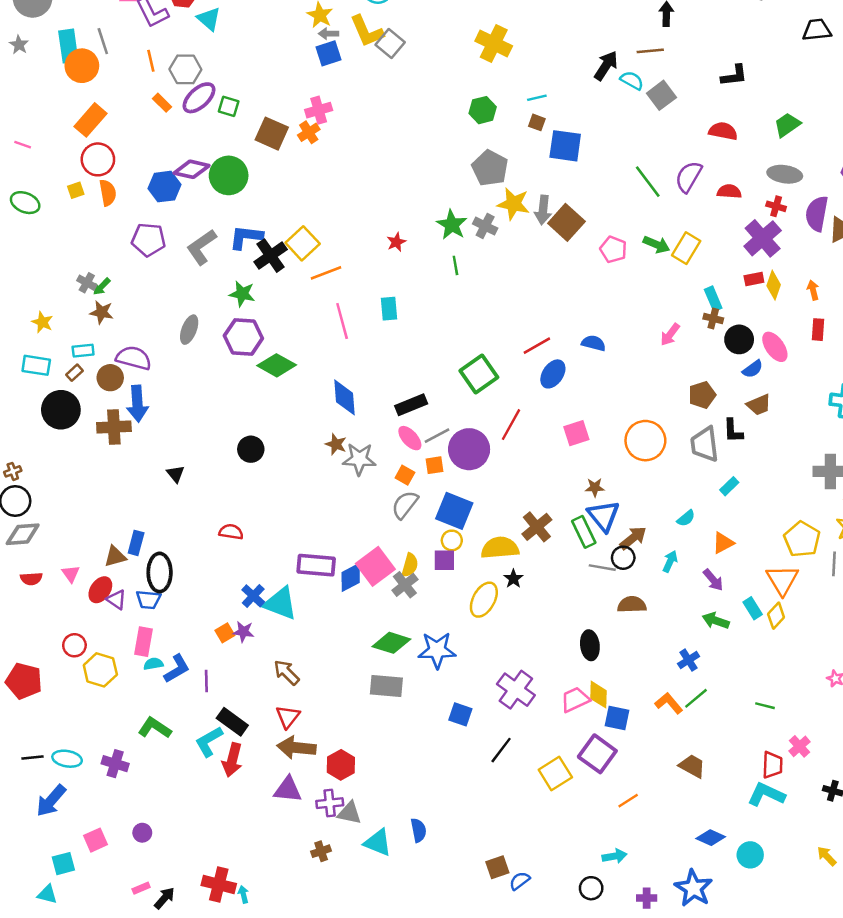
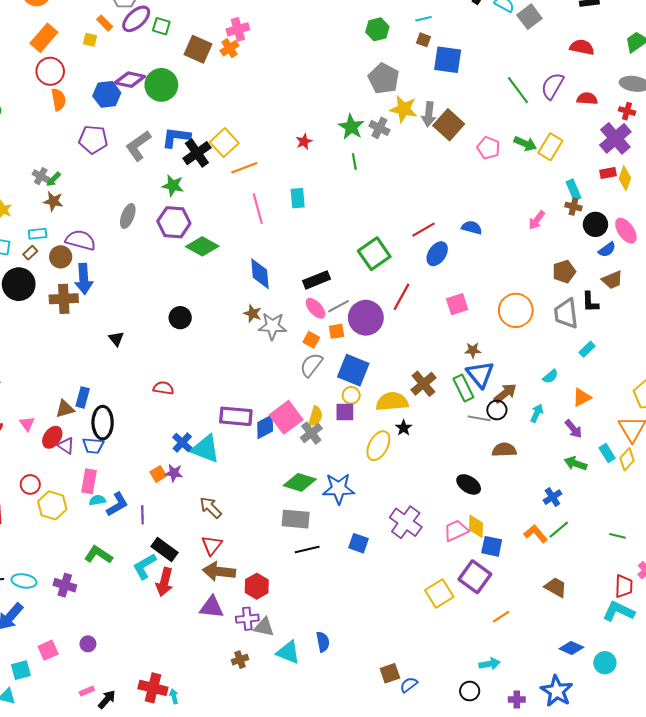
yellow square: (76, 190) -> (90, 40), moved, turned 32
black ellipse: (590, 645) -> (469, 484), turned -50
black line: (501, 750) -> (307, 549), moved, turned 40

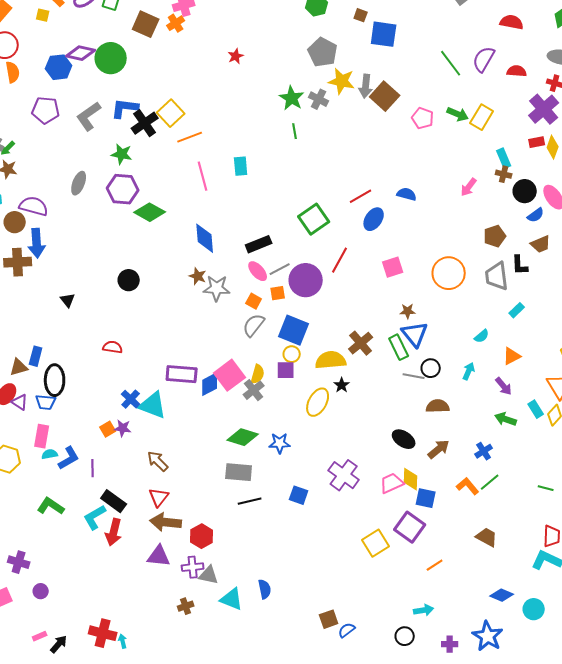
red star: (304, 142) -> (236, 56), moved
brown arrow: (505, 393) -> (439, 449), moved
blue star: (339, 489) -> (280, 443), size x0.7
purple cross: (65, 585) -> (19, 562), moved

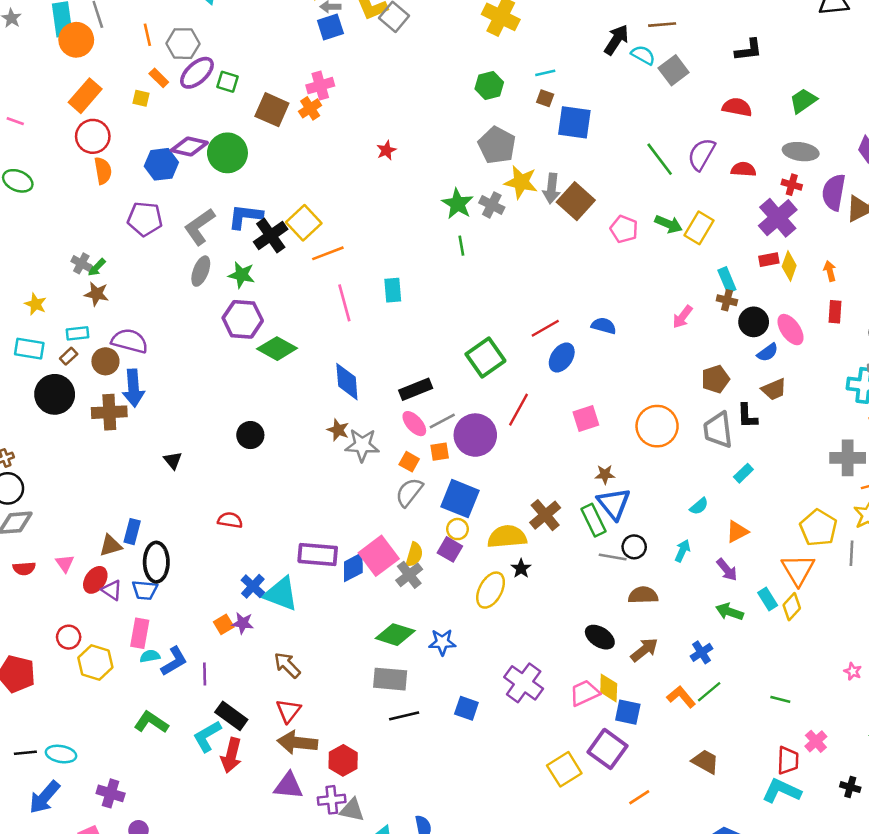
gray ellipse: (79, 183) -> (201, 271), moved
purple square: (286, 370) -> (450, 549), turned 30

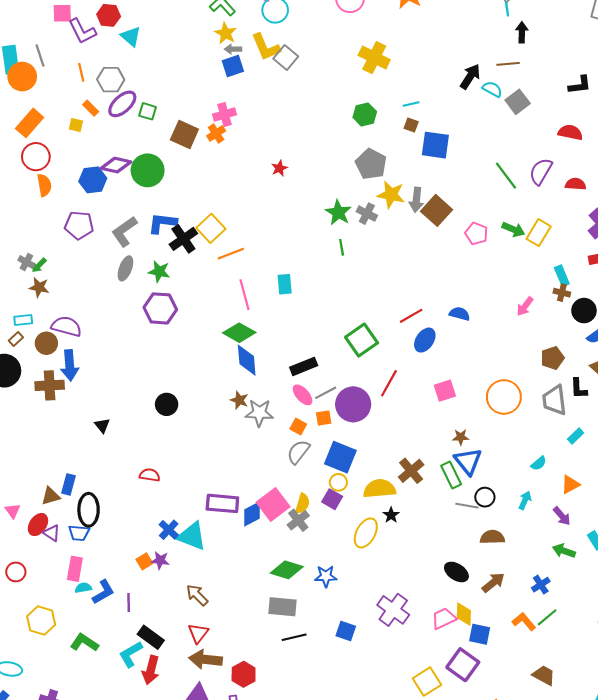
green diamond: (277, 349) -> (239, 333), moved
yellow hexagon: (95, 663) -> (41, 620), moved

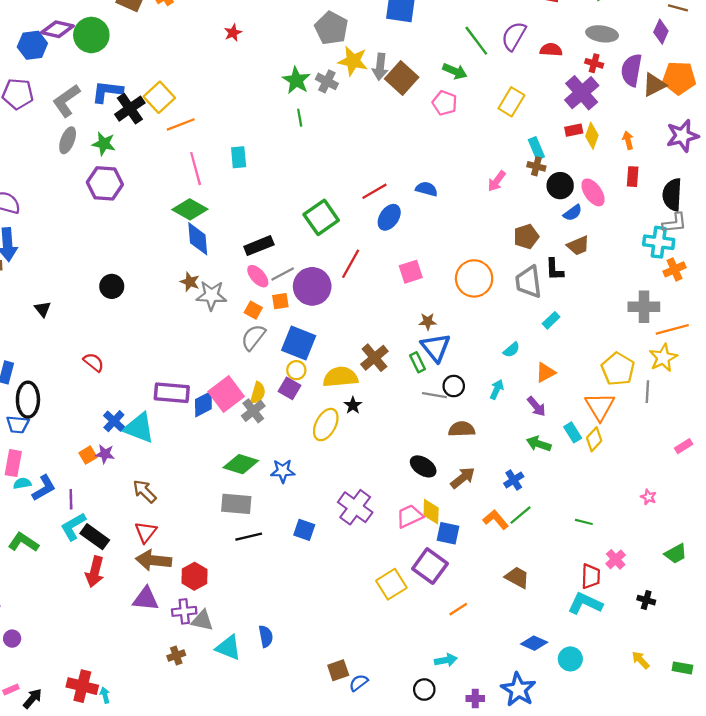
green arrow: (513, 229) -> (455, 71), moved
red semicircle: (150, 475) -> (94, 362), turned 30
green rectangle: (451, 475) -> (417, 362), size x0.7
cyan L-shape: (131, 654) -> (73, 526), moved

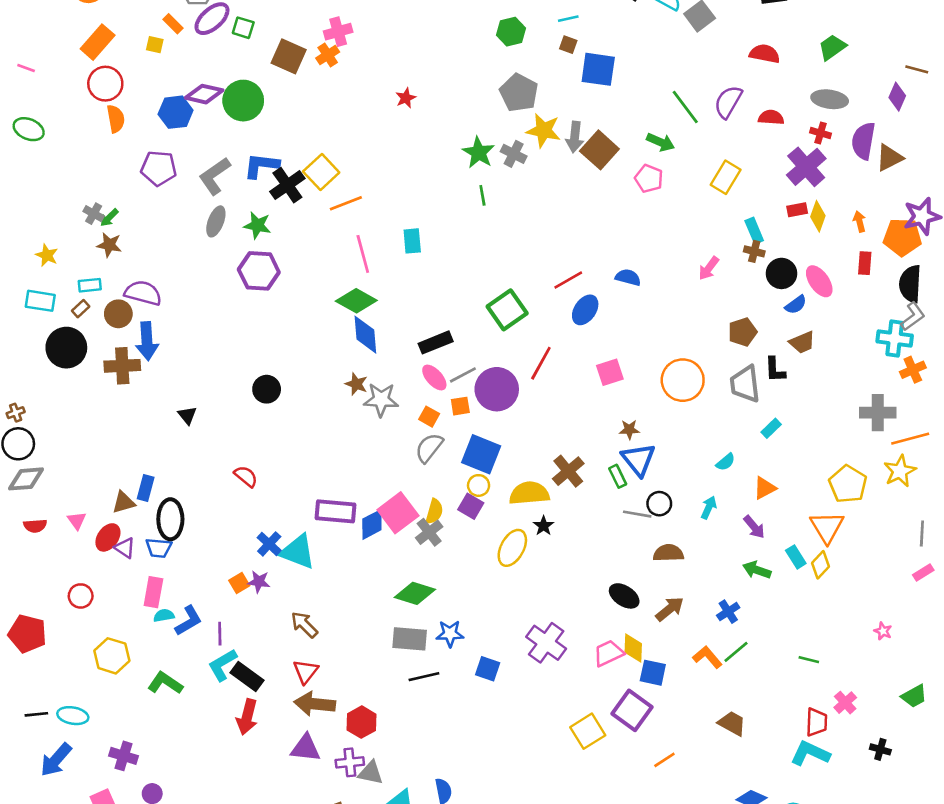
orange pentagon: (679, 78) -> (902, 237), moved
gray L-shape: (675, 223) -> (913, 316), turned -30
gray line: (647, 392) -> (922, 534), moved
blue star: (283, 471) -> (450, 634), moved

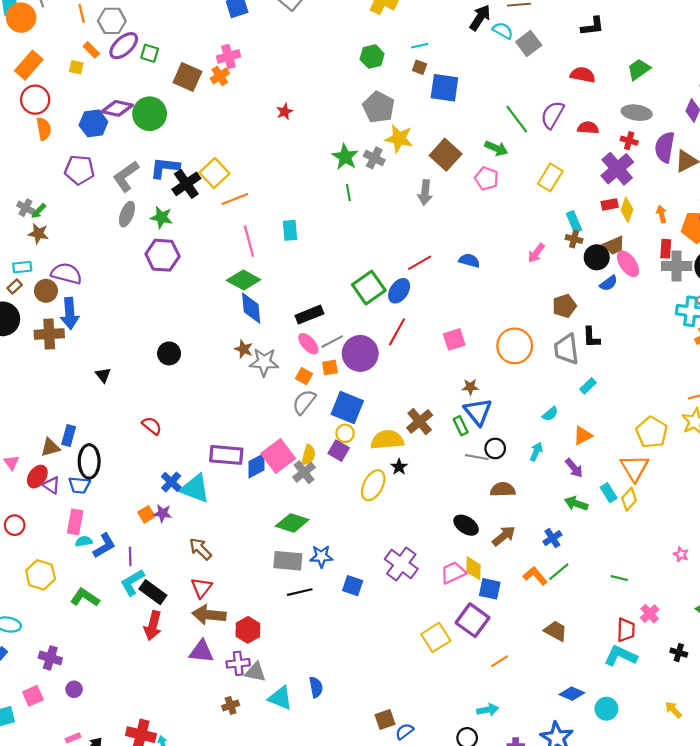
gray arrow: (575, 137) -> (425, 193), moved
blue ellipse: (585, 310) -> (399, 291), moved
brown trapezoid: (802, 342) -> (614, 245), moved
gray cross: (878, 413) -> (677, 266), moved

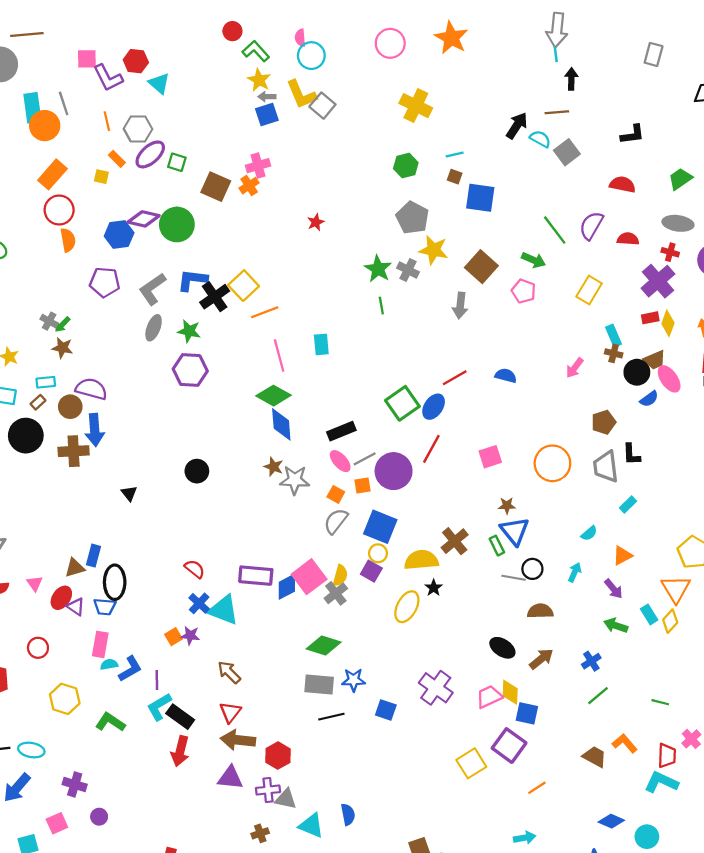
red semicircle: (152, 426) -> (195, 569), moved
orange L-shape: (535, 576) -> (625, 743), moved

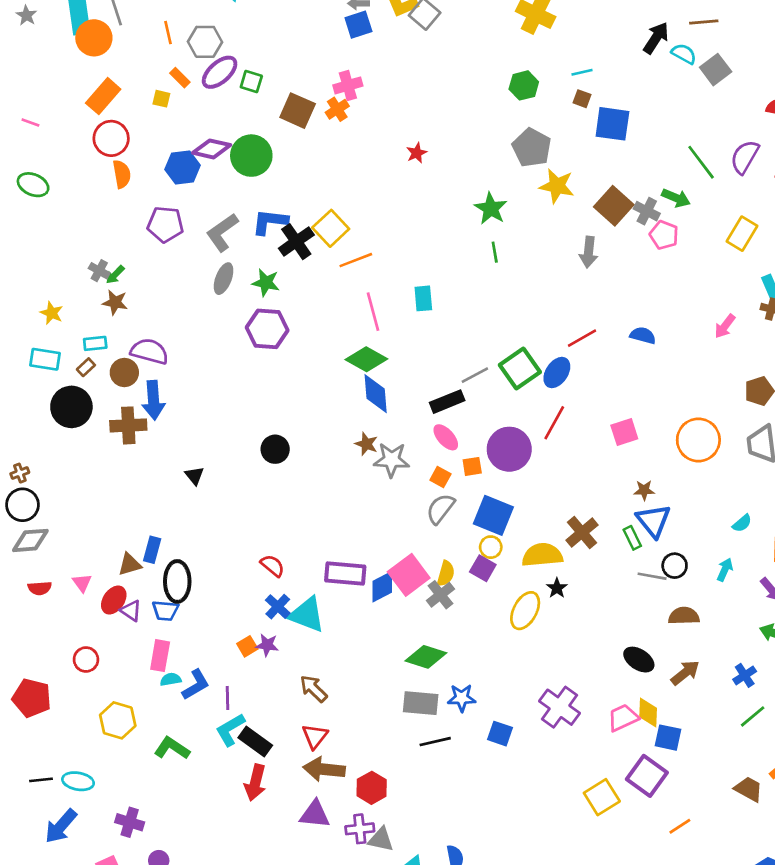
gray cross: (408, 270) -> (647, 211), moved
gray line: (365, 459) -> (475, 375), moved

